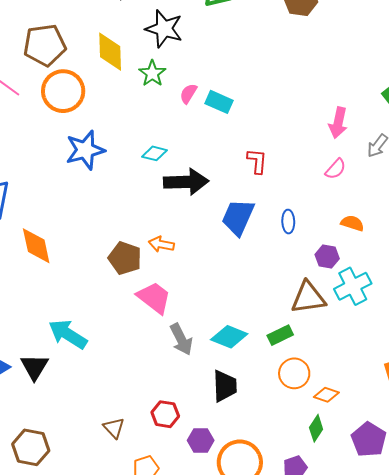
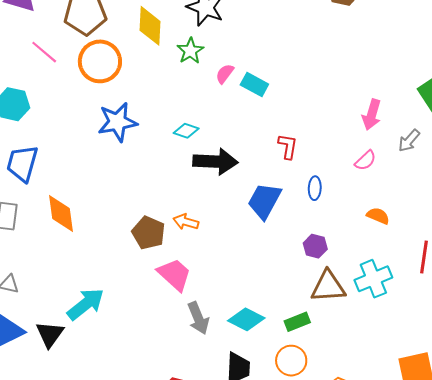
blue ellipse: (288, 222) -> (315, 188), moved
purple hexagon: (327, 257) -> (315, 246), moved
cyan arrow: (68, 334) -> (86, 304), turned 105
orange circle: (294, 373) -> (291, 361), moved

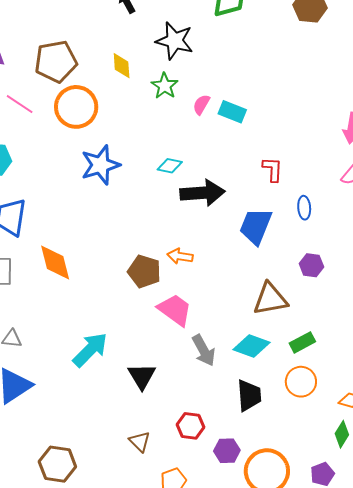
yellow diamond: (150, 26) -> (122, 66), size x0.7
brown triangle: (328, 287) -> (270, 299), moved
black triangle: (50, 334) -> (142, 376), moved

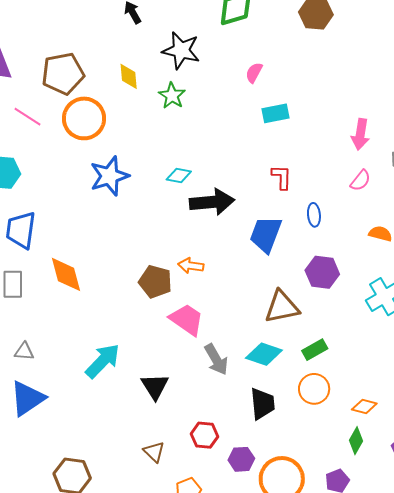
pink semicircle: (201, 105) -> (254, 73), moved
cyan rectangle: (232, 112) -> (276, 113), moved, turned -32
purple hexagon: (311, 265) -> (322, 272), size x1.4

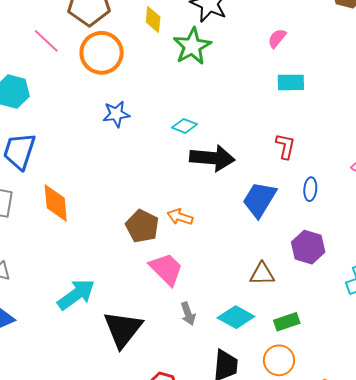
green star: (172, 96) -> (192, 46), size x1.4
blue star: (109, 176) -> (116, 114), size x0.7
brown triangle: (282, 307) -> (262, 274), size x0.7
gray arrow: (216, 359) -> (188, 314), size x0.7
black triangle: (155, 386) -> (123, 329), size x1.4

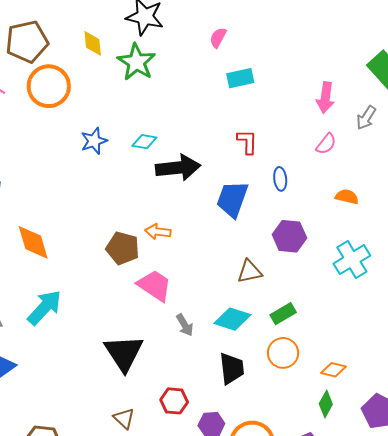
blue star: (116, 114) -> (94, 141), moved
cyan arrow: (76, 295) -> (44, 307), moved

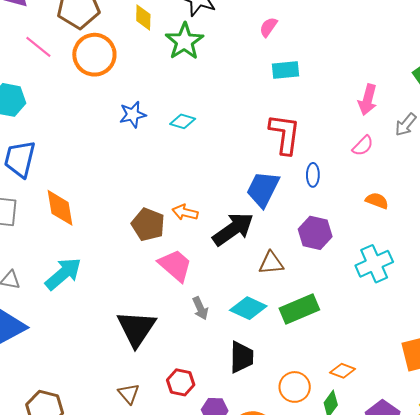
red L-shape: (247, 142) -> (285, 134), size x1.6
black arrow: (178, 168) -> (233, 229), moved, turned -36
green rectangle: (283, 314) -> (299, 309), size x1.5
orange circle: (283, 353) -> (295, 387), moved

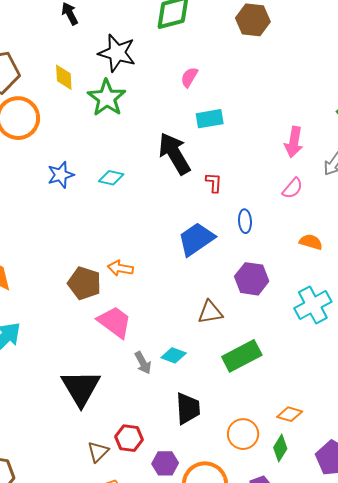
red L-shape: (285, 134) -> (214, 183), size x0.5
blue trapezoid: (263, 189) -> (196, 239), turned 33
black arrow: (233, 229) -> (174, 154), moved, turned -81
cyan diamond: (248, 308) -> (174, 355), moved, size x0.7
brown triangle: (129, 394) -> (98, 452), moved, turned 30

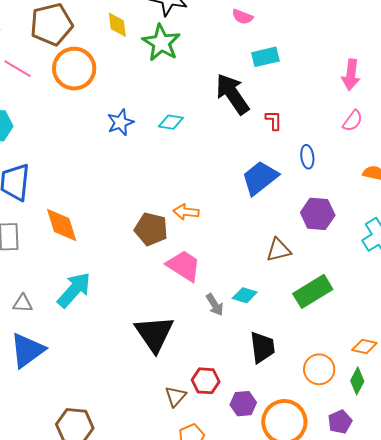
pink semicircle: (189, 77) -> (242, 17), turned -95

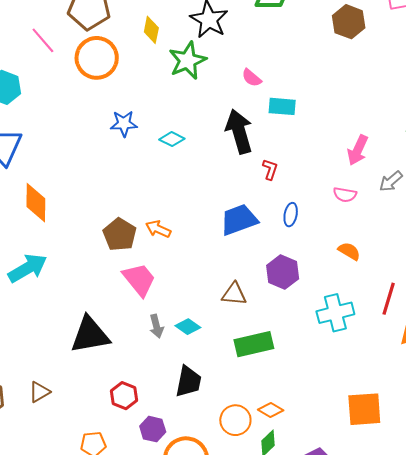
pink semicircle: (242, 17) -> (252, 78), moved
pink semicircle: (353, 121) -> (345, 195), turned 45
black triangle: (154, 334) -> (90, 335), turned 36
orange diamond: (364, 347) -> (271, 410), moved
brown triangle: (176, 396) -> (39, 392), moved

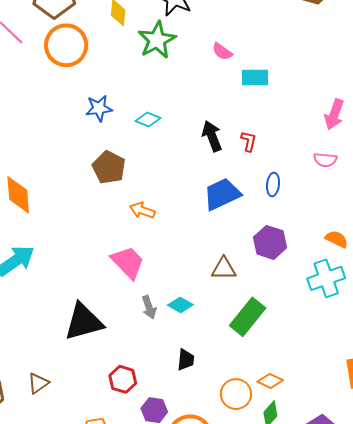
black arrow: (239, 131) -> (212, 136), moved, size x0.7
brown pentagon: (120, 234) -> (109, 167), moved
orange semicircle: (349, 251) -> (337, 239), moved
green rectangle: (254, 344) -> (248, 317), turned -33
black trapezoid: (188, 381) -> (186, 360), size x0.7

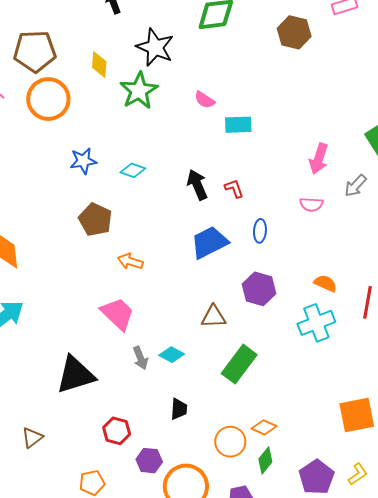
red L-shape: (249, 141) -> (234, 189), turned -30

